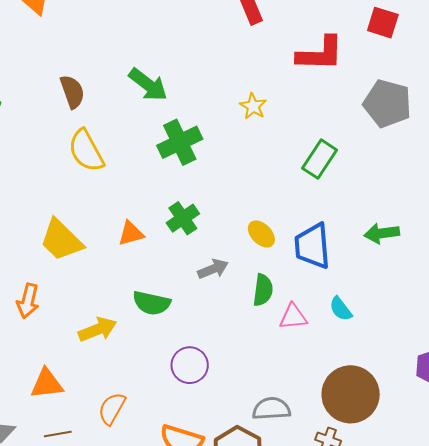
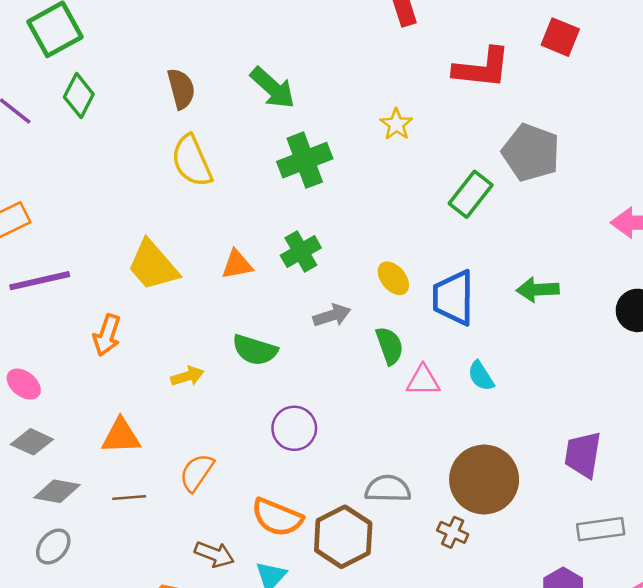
gray pentagon: (387, 103) -> (531, 152), moved
green semicircle: (263, 290) -> (390, 346), turned -32
yellow arrow: (97, 329) -> (187, 376), size x0.7

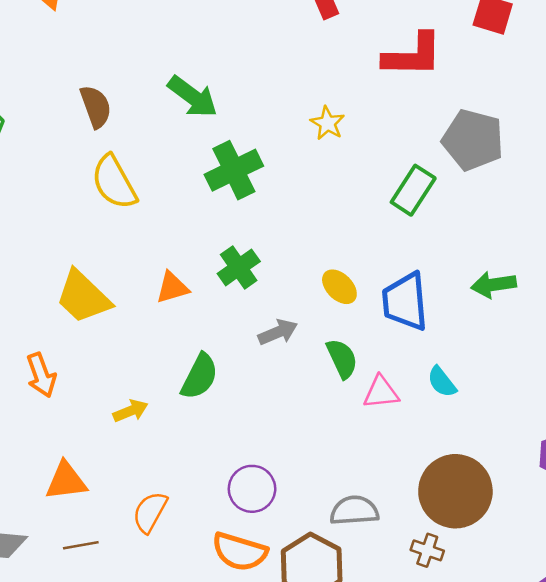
orange arrow: (107, 335) -> (41, 375), turned -33
green semicircle: (255, 350) -> (200, 376), turned -75
purple circle: (294, 428) -> (252, 489), moved

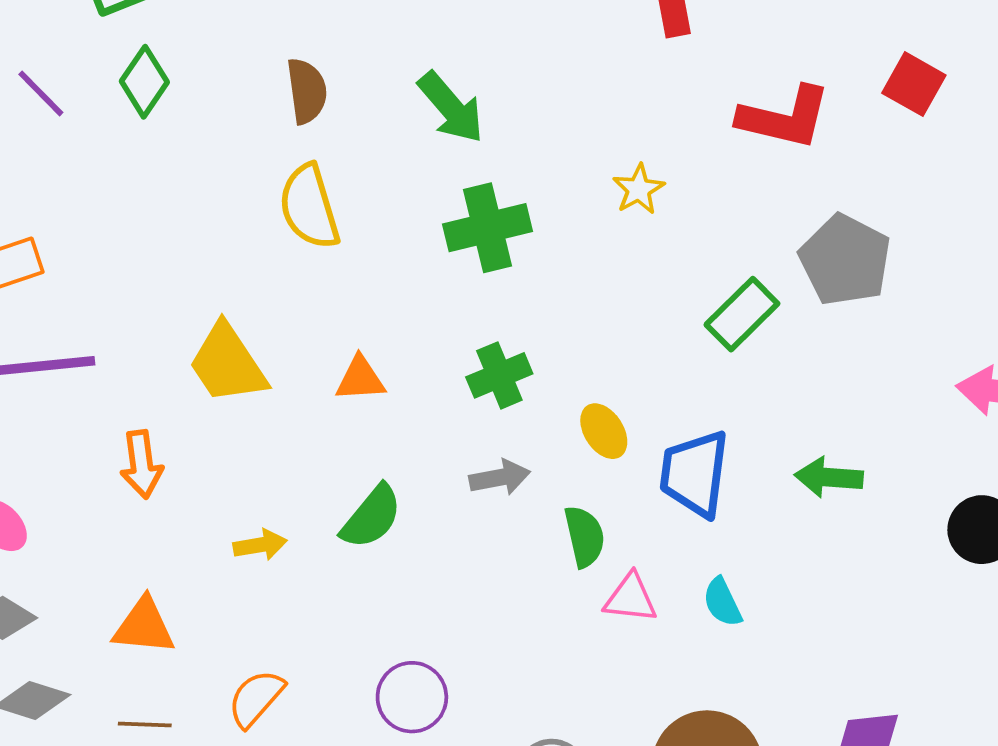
green cross: (239, 267) -> (499, 375), moved

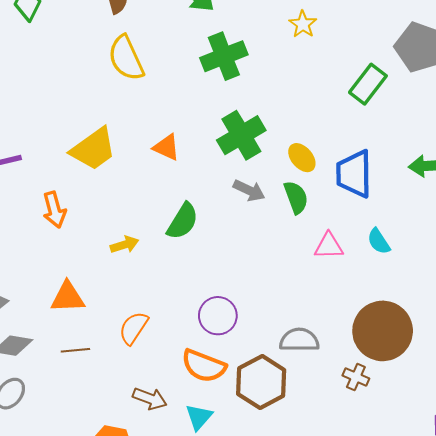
yellow trapezoid: (228, 364) -> (93, 149), turned -84
green cross: (499, 375) -> (241, 135), size x1.4
orange triangle: (360, 379) -> (166, 147), turned 36
gray arrow: (500, 477) -> (249, 190), turned 44
green semicircle: (585, 536) -> (296, 197), moved

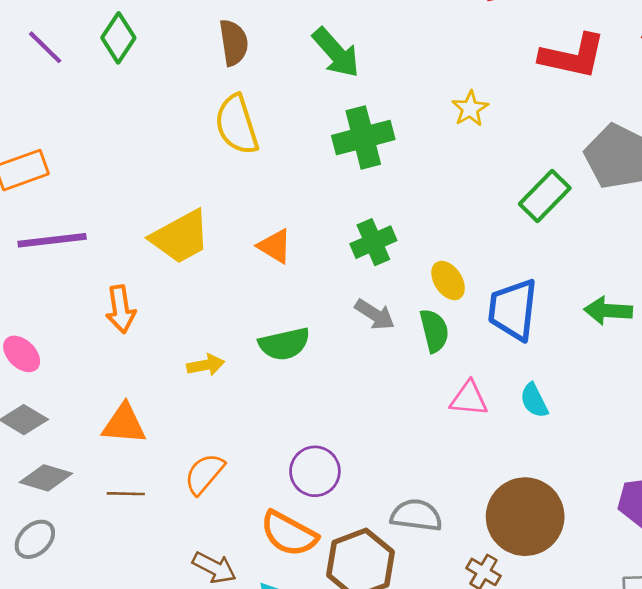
green cross: (241, 135) -> (373, 242), size x0.7
green semicircle: (183, 221) -> (284, 344), turned 39

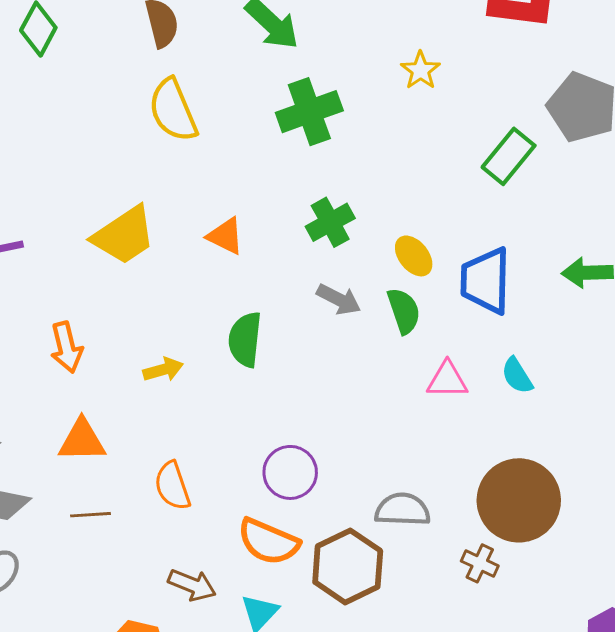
orange arrow: (121, 309) -> (66, 347), moved
green semicircle: (284, 344) -> (245, 339), turned 114
orange semicircle: (204, 474) -> (172, 486), turned -54

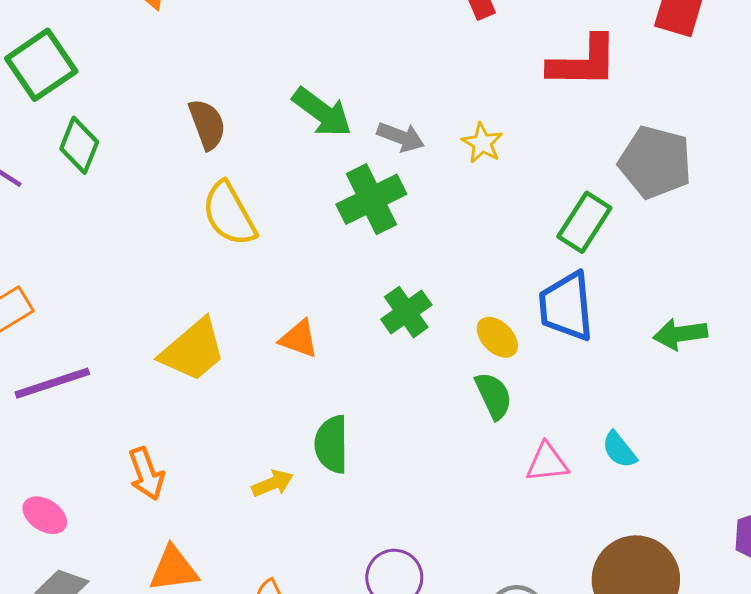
blue trapezoid: (486, 281) -> (566, 306), moved
gray arrow: (339, 299) -> (401, 137), moved
yellow arrow: (163, 370) -> (273, 483), moved

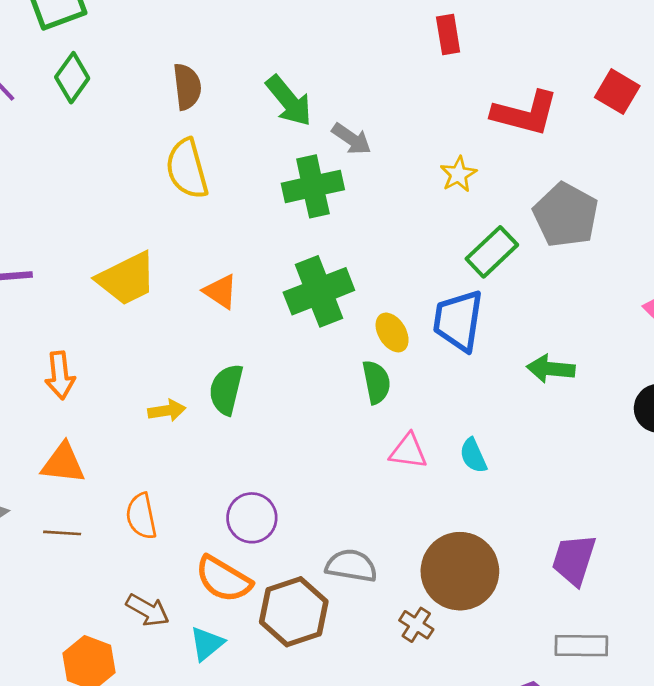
yellow star: (482, 143) -> (458, 174), moved
green cross: (406, 312) -> (319, 291), size x1.5

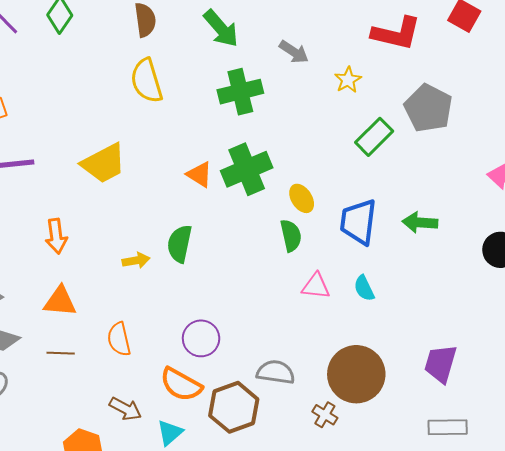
gray arrow: (352, 139) -> (294, 52), moved
orange triangle: (220, 291) -> (199, 174), moved
blue trapezoid: (458, 321) -> (358, 222), moved

